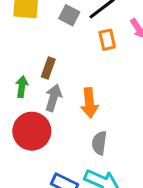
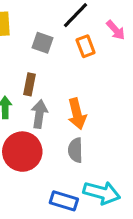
gray square: (69, 15) -> (43, 43), moved
gray semicircle: (99, 143) -> (75, 150), moved

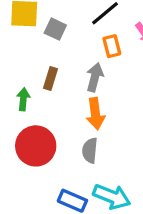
gray square: (43, 43) -> (55, 29), moved
gray arrow: (39, 114) -> (95, 77), moved

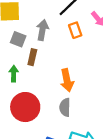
gray square: (55, 29) -> (18, 39), moved
gray arrow: (95, 77) -> (43, 30), moved

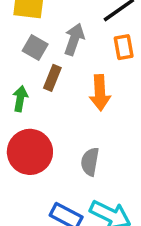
orange arrow: (67, 80) -> (100, 93), moved

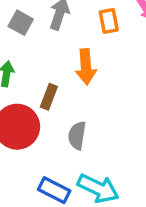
brown rectangle: (52, 78) -> (49, 97), moved

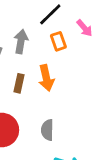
brown rectangle: (49, 97) -> (19, 83), moved

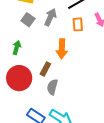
brown rectangle: (19, 83) -> (45, 69), moved

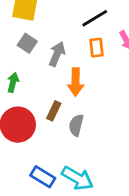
gray arrow: (50, 17) -> (57, 54), moved
gray semicircle: (52, 87) -> (76, 125), moved

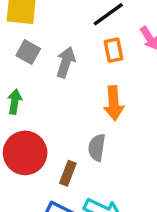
orange arrow: (76, 82) -> (114, 103), moved
brown rectangle: (54, 111) -> (68, 173), moved

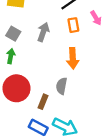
gray square: (28, 52) -> (13, 34), moved

